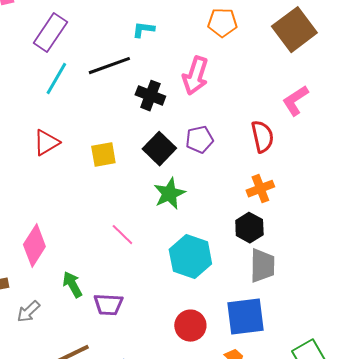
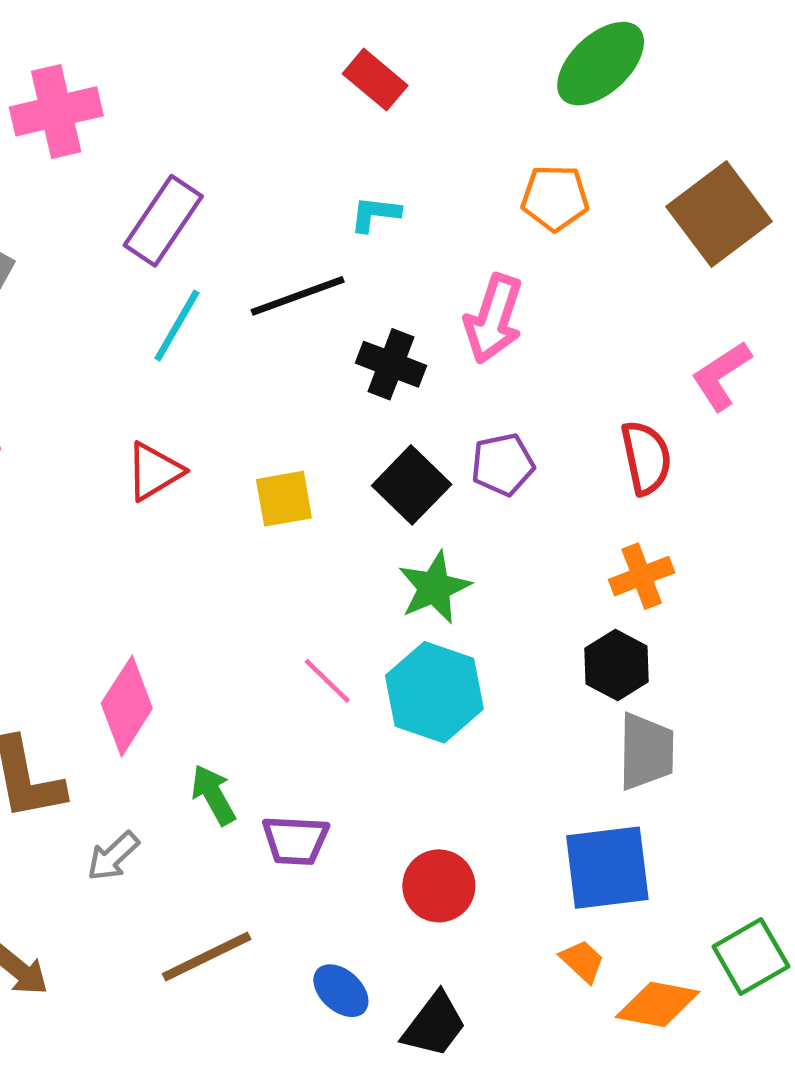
cyan hexagon: (190, 257) -> (434, 692), moved
red circle: (190, 326) -> (439, 886), moved

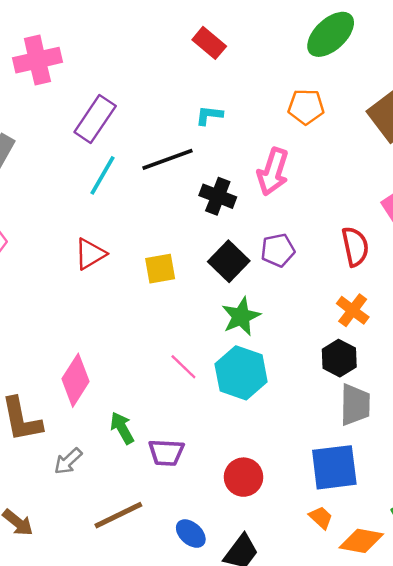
orange cross: (642, 576) -> (353, 310), turned -32

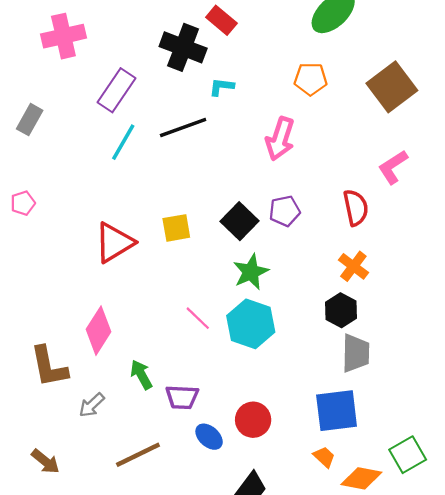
black cross: (218, 196) -> (183, 47), moved, size x1.4
red triangle: (90, 254) -> (114, 243), moved, size x1.4
blue ellipse: (191, 534) -> (209, 437), moved

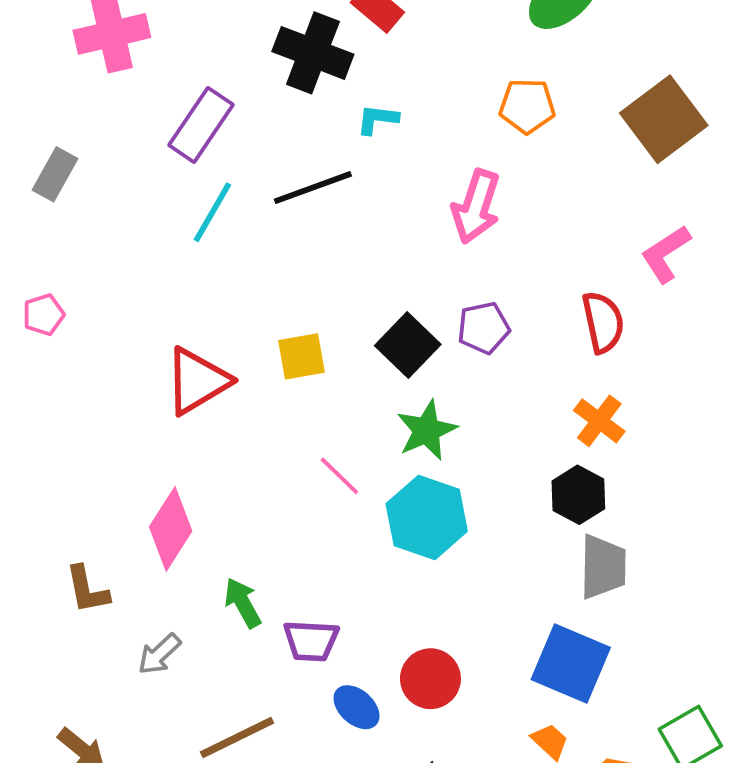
pink line: (198, 318) -> (339, 476), moved
brown L-shape: (49, 367) -> (87, 590), size x0.7
blue square: (337, 411) -> (571, 664), turned 30

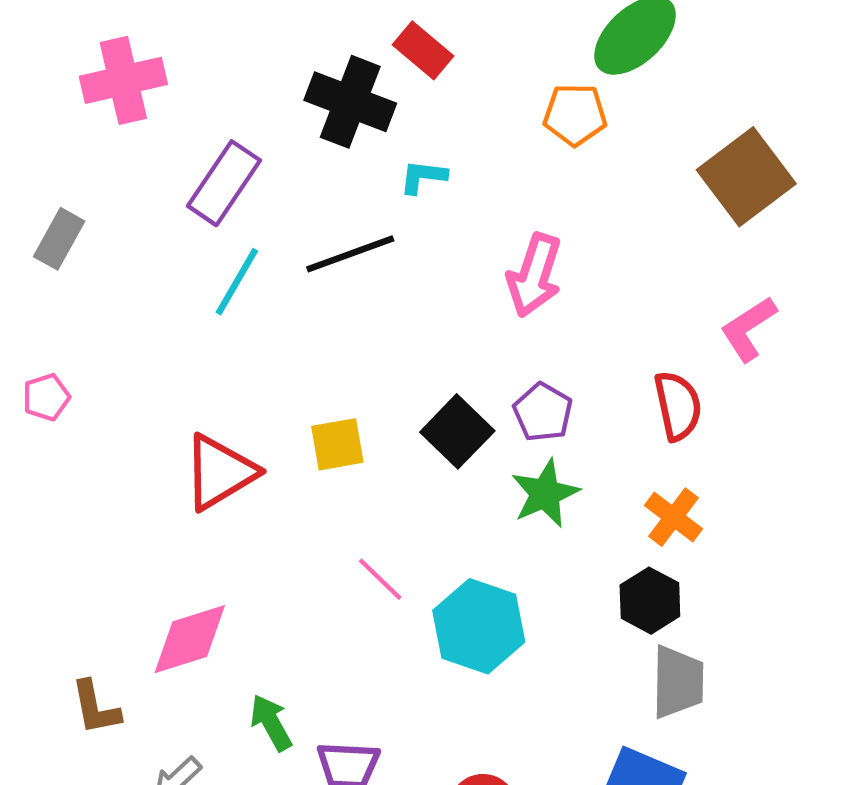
orange pentagon: (527, 106) -> (575, 115), moved
purple pentagon: (484, 328) -> (543, 412), turned -30
green star: (427, 430) -> (545, 494), moved
pink diamond: (171, 529) -> (190, 639), turned 40

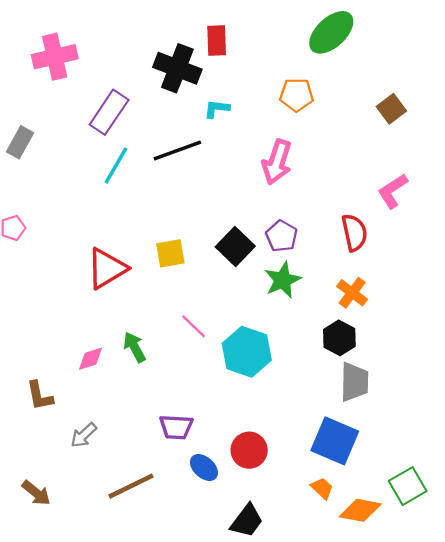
red rectangle: (423, 50) -> (217, 40), turned 48
orange pentagon: (575, 115) -> (297, 95), moved
brown square: (746, 177) -> (391, 109), size x0.6
pink diamond: (190, 639) -> (91, 359), size x0.6
green arrow: (271, 723) -> (135, 347), moved

